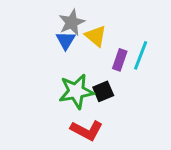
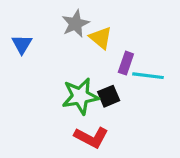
blue triangle: (66, 40) -> (22, 44), moved
cyan line: (141, 55) -> (148, 76), moved, turned 76

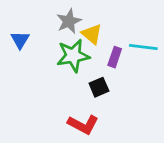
cyan line: (148, 76) -> (143, 47), moved
green star: (80, 96) -> (73, 56), moved

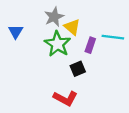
green star: (73, 56) -> (57, 44), turned -30

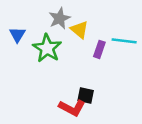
green star: (57, 44) -> (47, 48), moved
black square: (78, 69) -> (86, 95), moved, turned 35

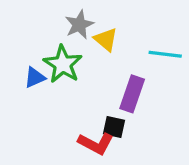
blue triangle: (17, 35) -> (35, 77), moved, turned 35
purple rectangle: (99, 49) -> (132, 94), moved, size x1.5

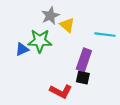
green star: (63, 64) -> (40, 41), turned -30
black square: (114, 127) -> (83, 78), moved

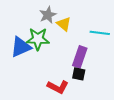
blue triangle: (22, 49) -> (21, 47), size x1.6

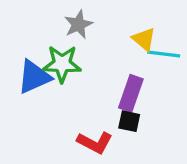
yellow triangle: (64, 24) -> (144, 39), moved

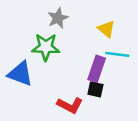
cyan line: (164, 54) -> (117, 54), moved
blue triangle: (34, 77) -> (20, 74), moved, turned 44

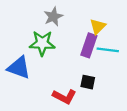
yellow triangle: (106, 29) -> (98, 27), turned 35
purple rectangle: (97, 69) -> (89, 45), moved

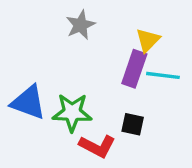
green star: (42, 43) -> (72, 112), moved

